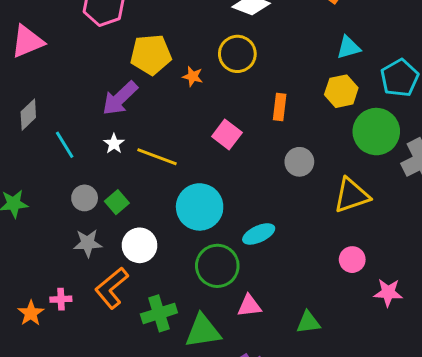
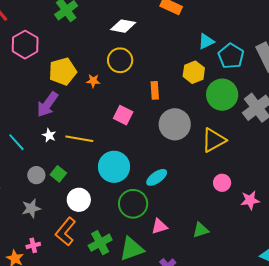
cyan triangle: (348, 47) -> (206, 41), moved
gray circle: (299, 162) -> (175, 124), size x1.6
gray star: (88, 243) -> (31, 208), moved

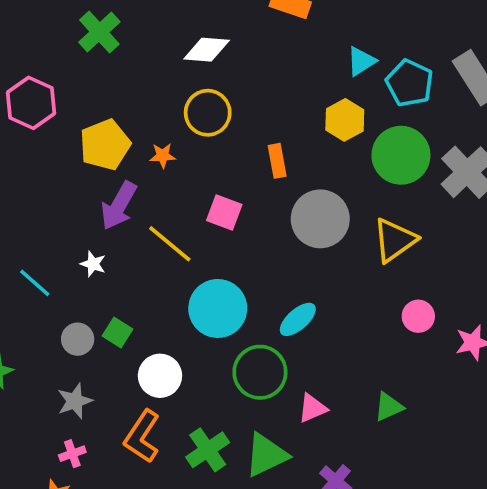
purple arrow: (47, 104) -> (119, 206), moved
yellow line: (79, 139) -> (170, 244), moved, turned 36
pink cross: (33, 245) -> (72, 454), moved

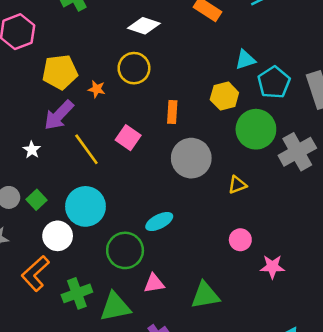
yellow triangle: (395, 240) -> (237, 185), size x0.6
cyan circle: (218, 308) -> (85, 206), moved
green triangle: (389, 407) -> (205, 295), size x1.4

